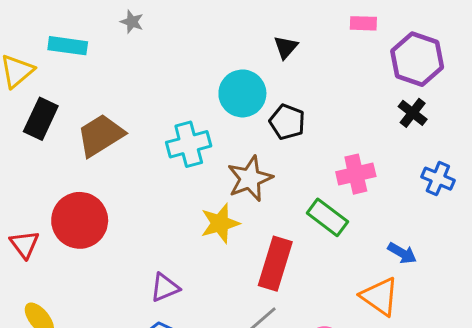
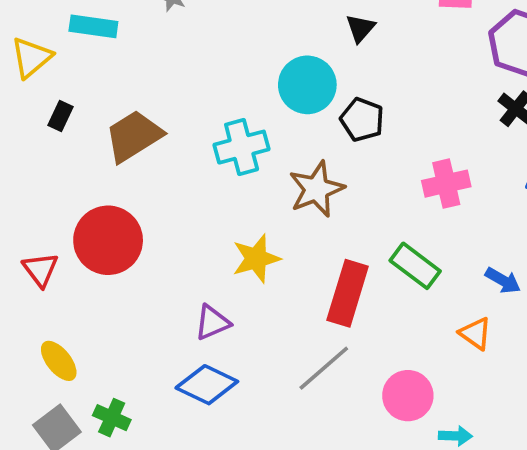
black rectangle: (41, 119) -> (61, 116), size x0.6
green rectangle: (327, 217) -> (415, 266), moved
yellow star: (220, 223) -> (256, 259), moved
orange triangle: (380, 297) -> (475, 333), size x0.7

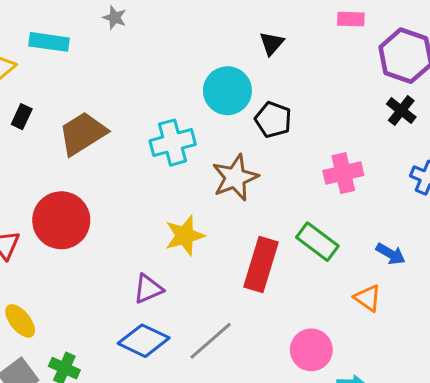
gray line: (324, 368) -> (211, 341), moved

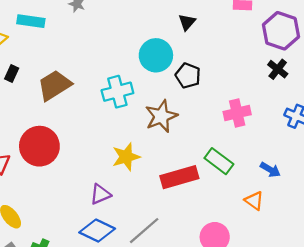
red rectangle: (261, 264) -> (179, 177), turned 57

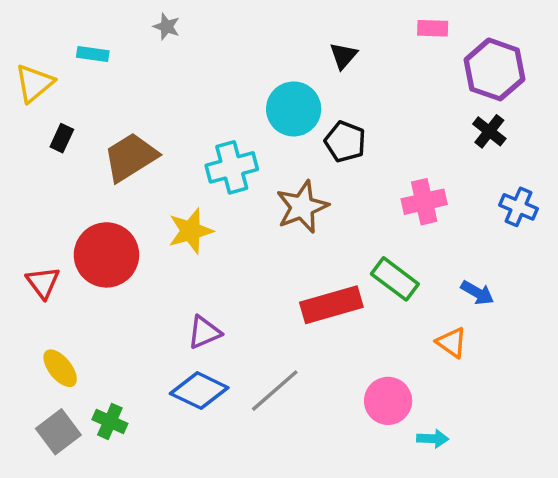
cyan rectangle: (31, 21) -> (93, 54), size x0.7
yellow star: (126, 157) -> (191, 231), moved

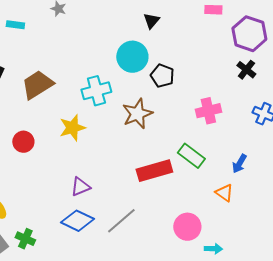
black triangle: (343, 56) -> (151, 21), moved
red circle: (106, 255) -> (23, 142), size x0.6
blue arrow: (477, 293) -> (239, 164), turned 90

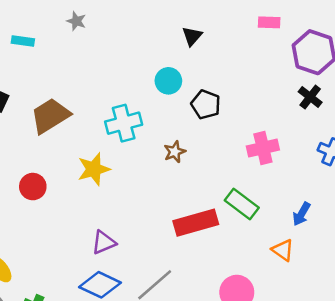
cyan circle: (132, 57) -> (168, 81), size x0.7
brown star: (137, 114) -> (175, 152), size x0.6

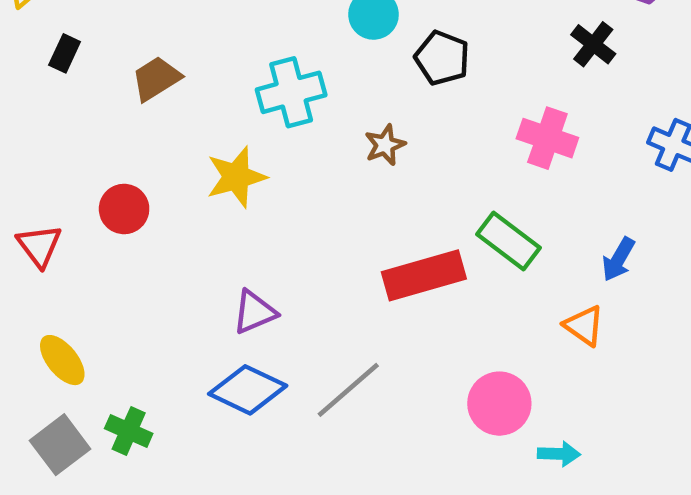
black cross: (310, 97) -> (593, 44), moved
brown trapezoid: (50, 116) -> (156, 79), size x0.7
pink cross: (263, 148) -> (547, 138), turned 32

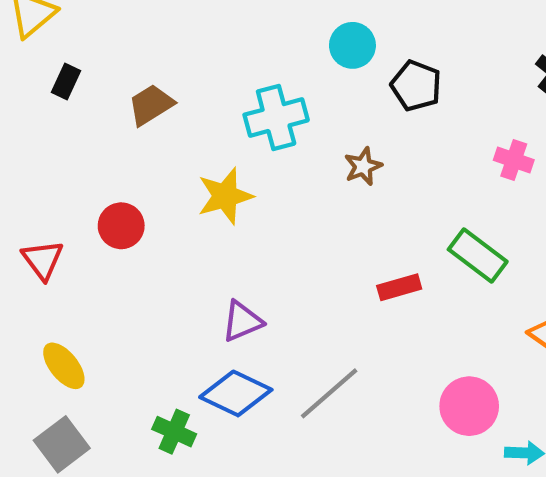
pink cross: (547, 138) -> (514, 160), size x0.7
red rectangle: (424, 275) -> (399, 287), size x0.6
green cross: (129, 431) -> (174, 432), moved

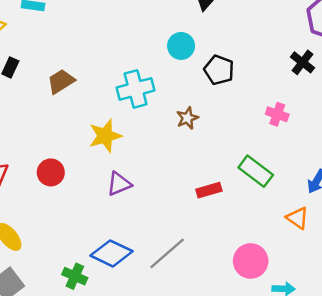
red circle: (121, 226) -> (51, 172), moved
purple triangle: (242, 321) -> (119, 184), moved

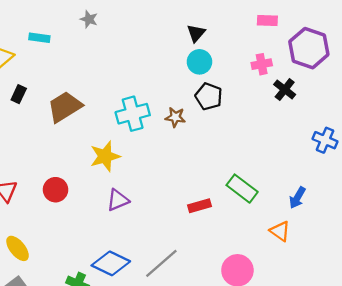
cyan circle: (181, 46) -> (199, 62), moved
brown trapezoid: (61, 81) -> (65, 107), size x1.4
pink cross: (277, 114) -> (262, 64), moved, turned -30
brown star: (187, 118) -> (175, 117), moved, turned 30

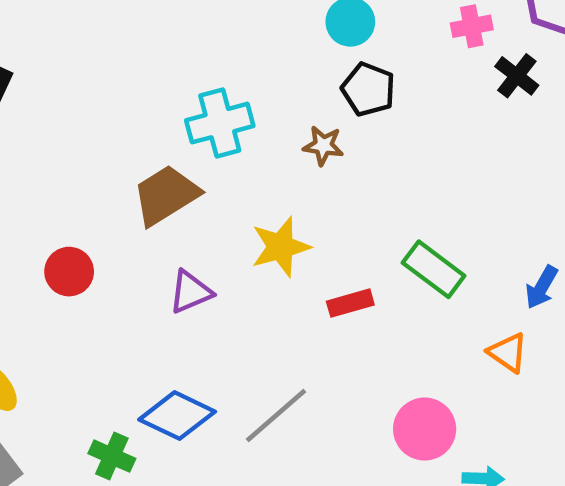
brown trapezoid: (65, 107) -> (166, 195), moved
brown star: (175, 117) -> (323, 146), moved
yellow star: (105, 156) -> (281, 247), moved

